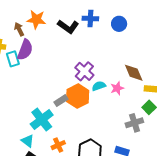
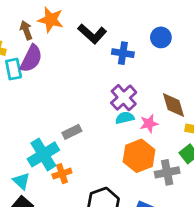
blue cross: (90, 18) -> (123, 53), moved
purple cross: (84, 71) -> (124, 98), moved
orange hexagon: (78, 96) -> (139, 156), moved
orange cross: (58, 145) -> (62, 174), moved

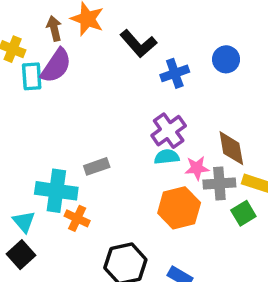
blue cross: (123, 53) -> (175, 73), turned -35
cyan cross: (43, 154) -> (56, 191), turned 32
gray cross: (167, 172) -> (219, 183), moved
orange cross: (62, 174) -> (77, 218), turned 36

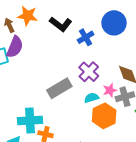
blue circle: (226, 59) -> (114, 23), size x1.5
cyan semicircle: (167, 157) -> (91, 98), moved
gray rectangle: (97, 166) -> (59, 88), moved, size x1.6

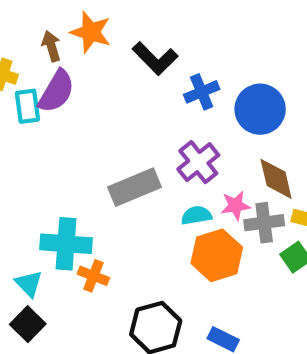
blue circle: (114, 23) -> (260, 109), moved

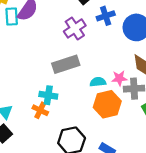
purple cross: (198, 162) -> (75, 28), moved
cyan cross: (66, 244) -> (48, 95), moved, size x0.7

